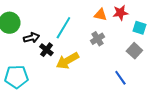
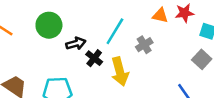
gray cross: (97, 39) -> (144, 45), moved
yellow arrow: (67, 61) -> (120, 72), turned -75

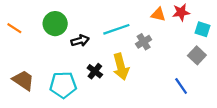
cyan line: (115, 31) -> (116, 29), turned 40
black cross: (94, 58) -> (95, 71), moved

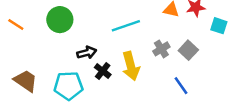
black arrow: (80, 41) -> (87, 53), moved
gray cross: (144, 42) -> (161, 49), moved
gray square: (197, 55) -> (188, 50), moved
blue line: (181, 86) -> (181, 86), moved

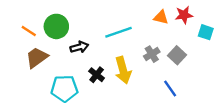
orange line: (16, 24) -> (29, 31), moved
black arrow: (87, 53) -> (79, 47), moved
brown trapezoid: (26, 81) -> (37, 57), moved, turned -70

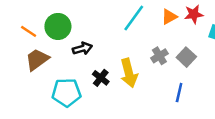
orange triangle: (161, 17) -> (169, 17), turned -42
cyan line: (118, 32) -> (134, 18), moved, turned -35
blue line: (170, 89) -> (179, 93), turned 48

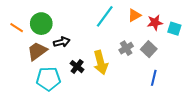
red star: (194, 14) -> (155, 23), moved
brown trapezoid: (37, 60) -> (37, 51), moved
blue line: (179, 93) -> (154, 78), moved

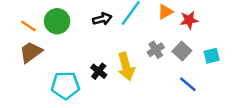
cyan square: (174, 29) -> (212, 56), moved, turned -32
black arrow: (62, 42) -> (102, 19), moved
brown trapezoid: (37, 51) -> (31, 52), moved
blue line: (154, 78) -> (188, 84), turned -63

